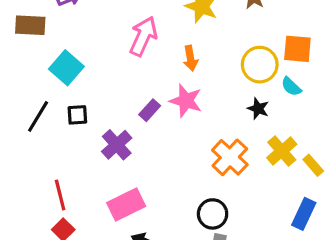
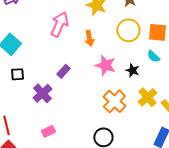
yellow circle: (260, 65) -> (128, 30), moved
pink star: (186, 101) -> (105, 65), moved
pink rectangle: (126, 204) -> (48, 131), size x0.6

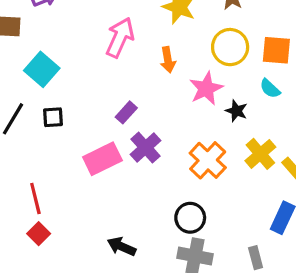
pink star: (105, 65) -> (206, 89), moved, turned 30
purple cross: (42, 93) -> (145, 148), moved
pink rectangle: (48, 131) -> (102, 159), moved, size x1.6

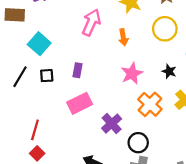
pink star: (206, 89) -> (132, 73), moved
purple rectangle: (126, 112) -> (78, 70), moved, turned -32
purple cross: (145, 148) -> (112, 124), moved
red line: (35, 199) -> (35, 130), turned 30

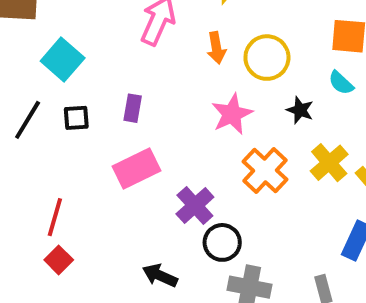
yellow circle: (165, 29) -> (267, 58), moved
black circle: (138, 143) -> (222, 242), moved

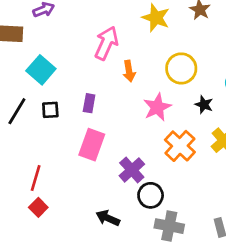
orange arrow: (216, 48) -> (129, 71), moved
pink rectangle: (137, 169) -> (92, 145), turned -44

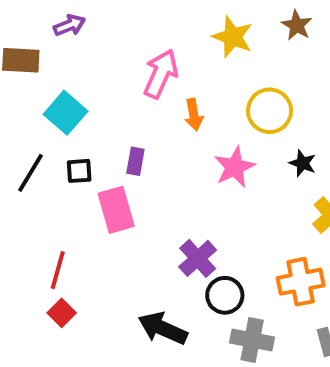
pink rectangle: (92, 145) -> (116, 210), moved, turned -36
orange cross: (180, 146) -> (301, 282), moved, turned 36
black arrow: (108, 218) -> (163, 328), size x1.4

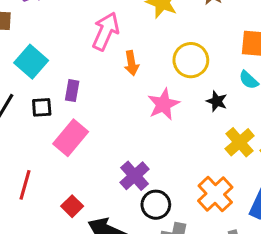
purple rectangle: (135, 161) -> (72, 91), moved
pink rectangle: (116, 210) -> (71, 138), turned 56
orange cross: (301, 282) -> (215, 194), turned -32
red square: (62, 313) -> (72, 206), moved

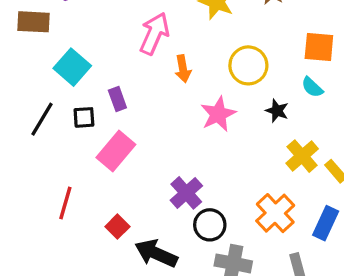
purple rectangle: (72, 91) -> (117, 99), turned -30

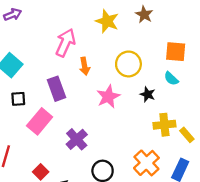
purple rectangle: (117, 99) -> (56, 89), moved, size x1.5
yellow cross: (302, 156) -> (164, 125), turned 35
purple cross: (186, 193) -> (77, 139), moved

